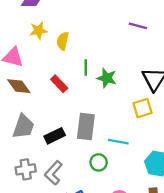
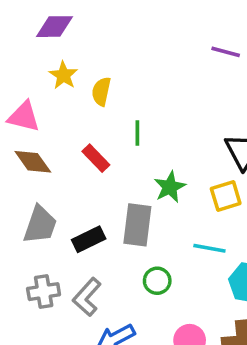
purple line: (138, 26) -> (226, 52), moved
yellow star: (38, 31) -> (63, 75), turned -30
green star: (107, 78) -> (170, 187), moved, turned 30
cyan line: (118, 142) -> (209, 248), moved

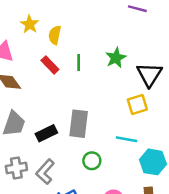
red rectangle: (96, 158) -> (50, 65), moved
green star: (170, 187) -> (116, 58), moved

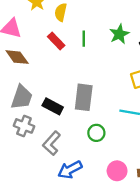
black rectangle: (46, 133) -> (53, 106), turned 54
gray cross: (16, 168) -> (24, 126), moved, turned 30

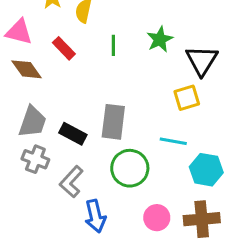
red rectangle: (56, 41) -> (64, 48), moved
green circle: (96, 133) -> (130, 168), size x1.6
blue arrow: (70, 170) -> (95, 216), turned -75

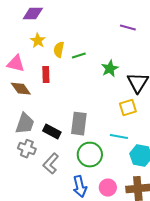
green line: (113, 45) -> (79, 56), moved, turned 72
red rectangle: (64, 48) -> (46, 75), turned 42
blue arrow: (95, 216) -> (80, 187), moved

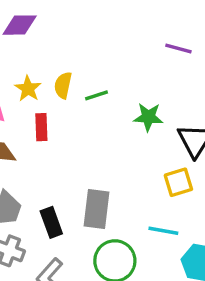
yellow star: (38, 41) -> (28, 89), moved
green star: (110, 69) -> (148, 117), turned 30
black rectangle: (52, 132) -> (51, 222), turned 42

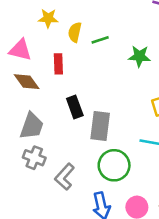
yellow star: (28, 89) -> (48, 18), moved, turned -30
black rectangle: (51, 222) -> (75, 107), moved

